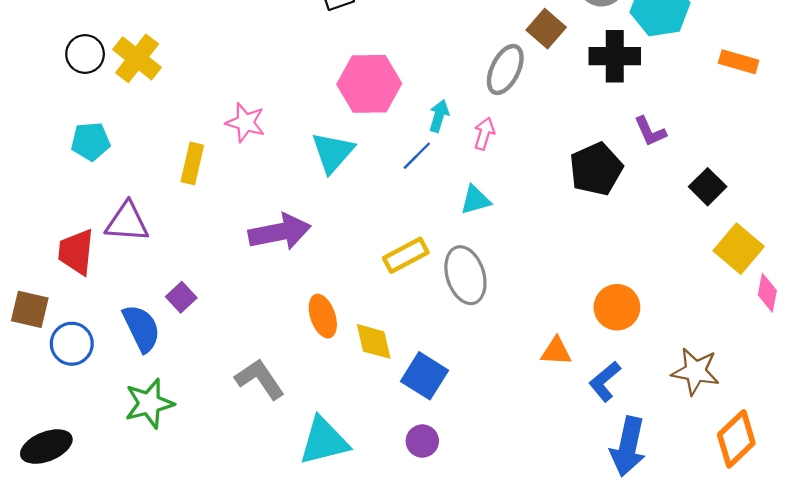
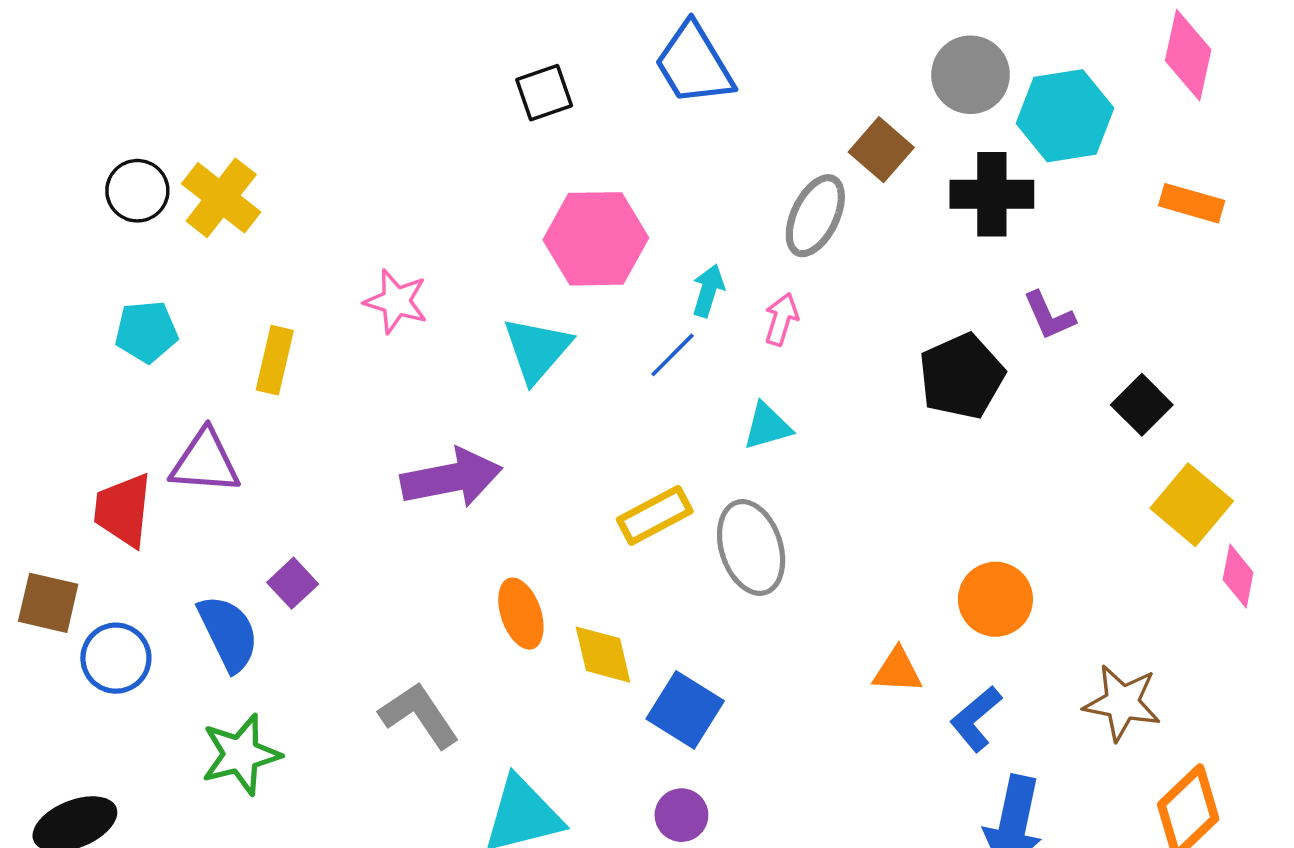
yellow rectangle: (192, 163) -> (275, 360), moved

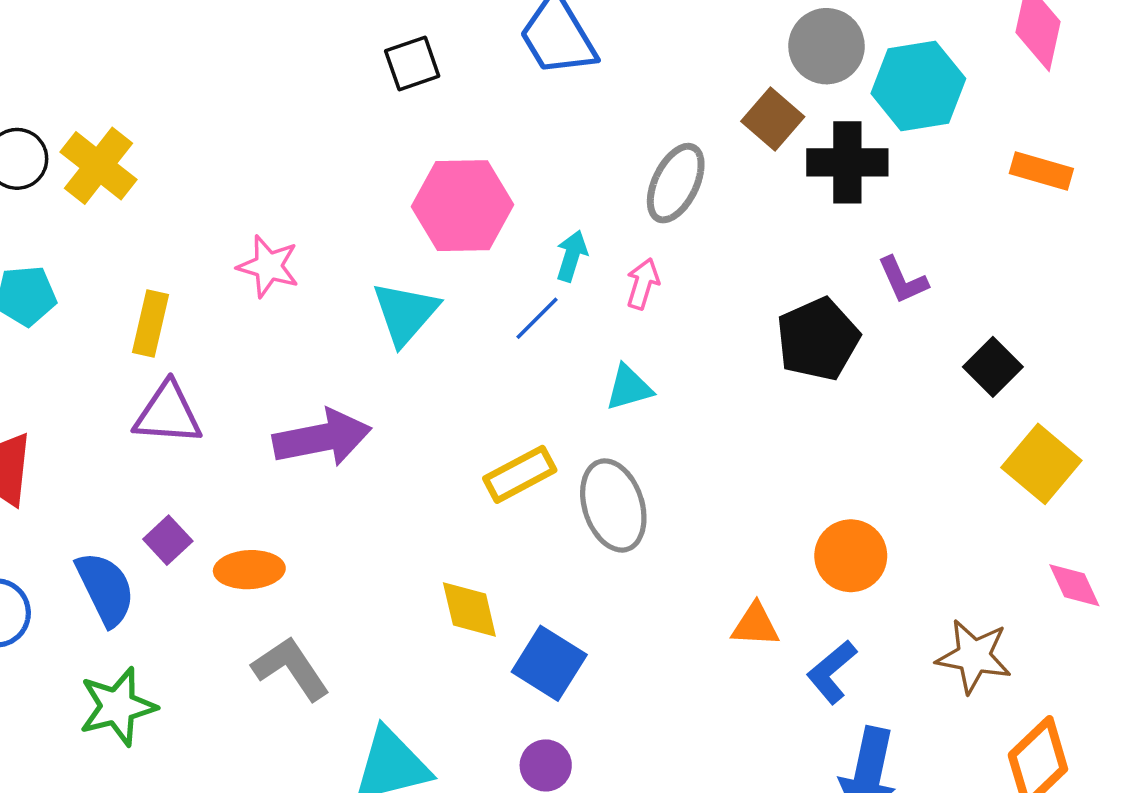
brown square: (881, 150) -> (773, 119), moved
purple triangle: (205, 462) -> (168, 414), moved
pink diamond: (1238, 576) -> (1074, 585), moved, turned -36
orange ellipse: (521, 614) -> (249, 570), moved, turned -74

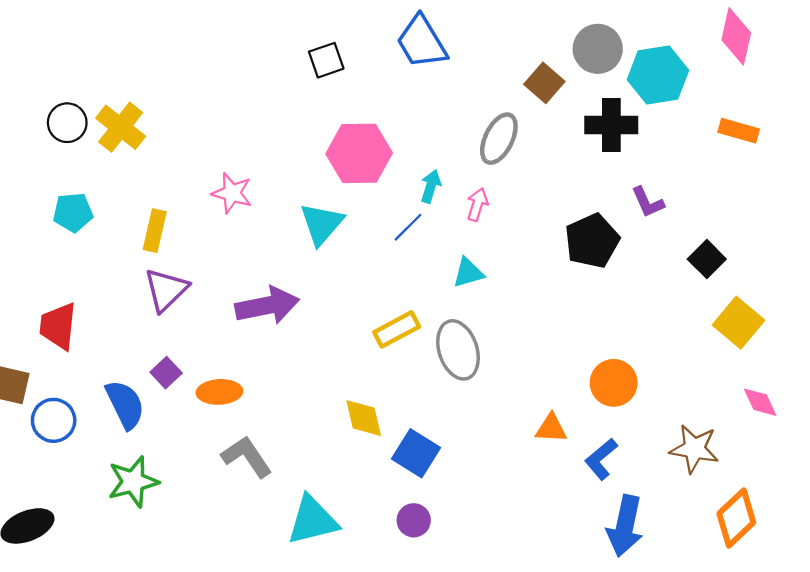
brown square: (773, 119) -> (544, 83), moved
purple triangle: (168, 414) -> (166, 290), turned -48

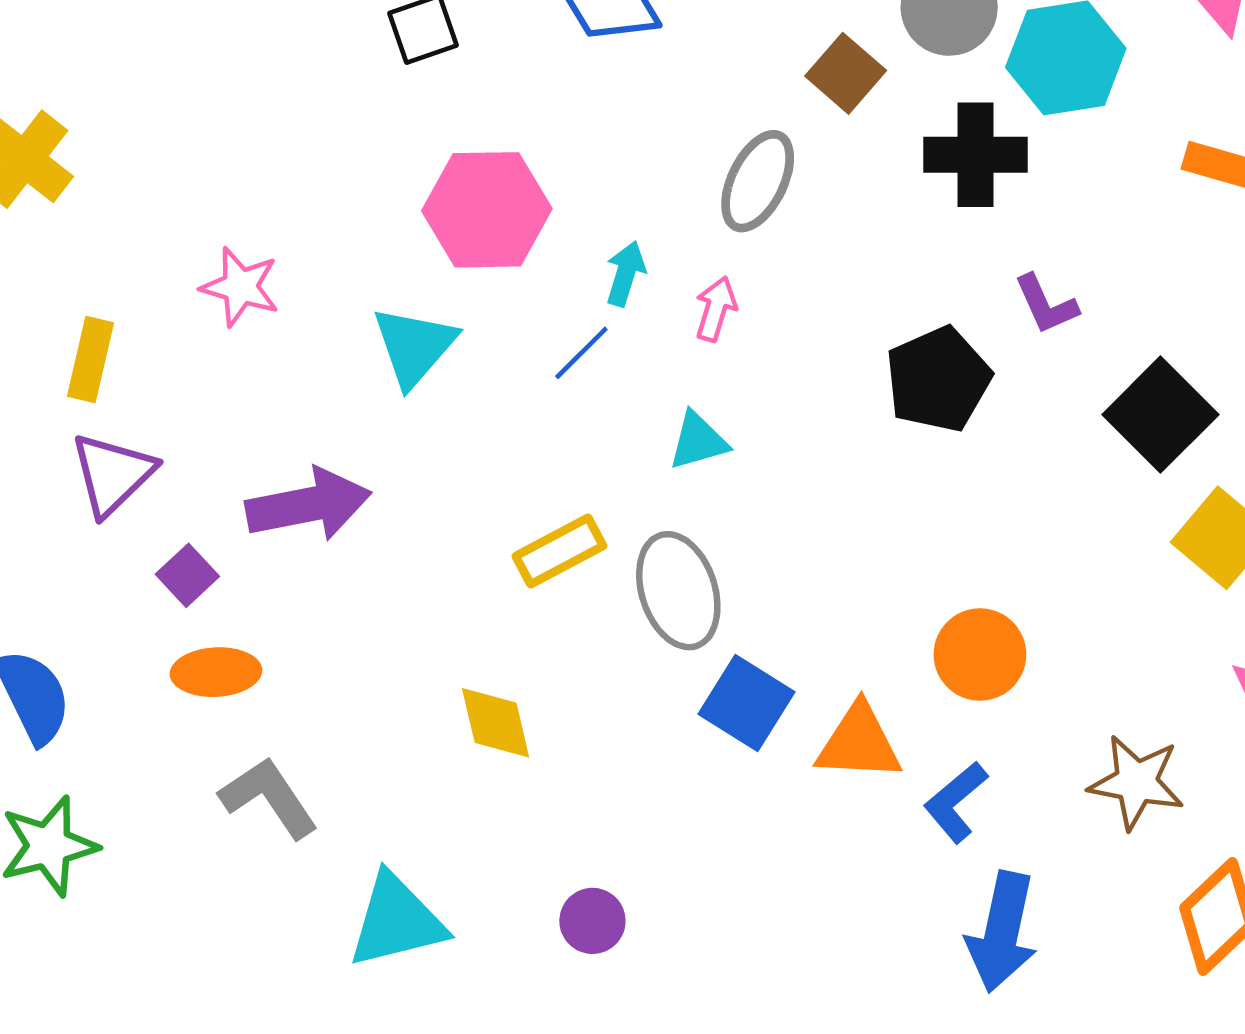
black square: (707, 259) -> (1160, 415), size x1.5
purple square: (166, 373) -> (187, 575), moved
orange triangle: (551, 428) -> (859, 743), size x1.4
blue square: (416, 453) -> (747, 703), moved

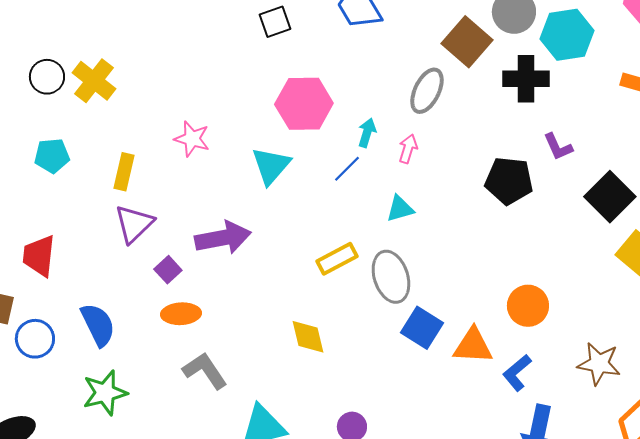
brown square: (846, 73) -> (467, 42), size x1.4
black pentagon: (938, 379) -> (509, 181), turned 30

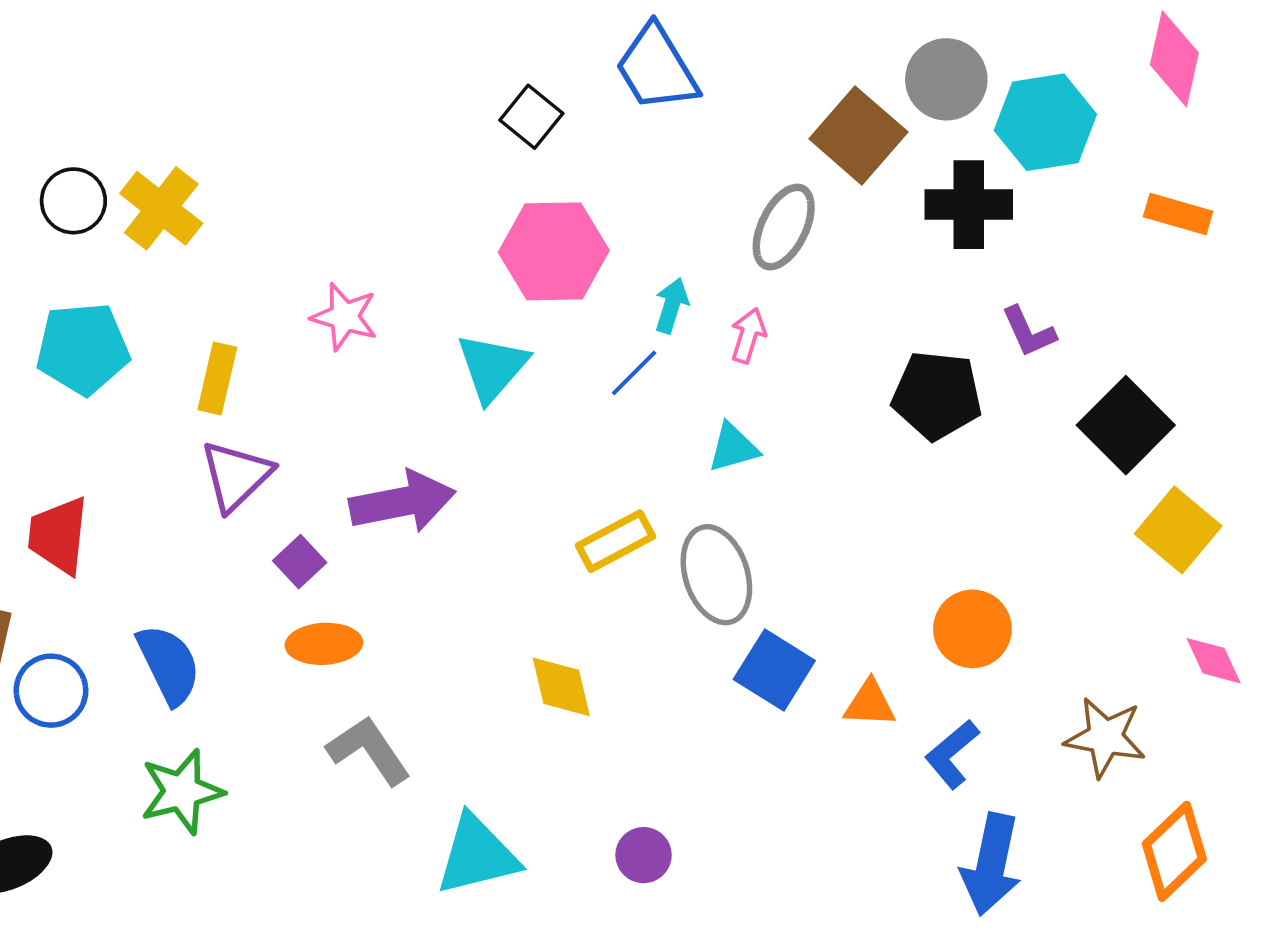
black square: (275, 22) -> (531, 117), moved, turned -32
cyan pentagon: (52, 156) -> (83, 349), size x1.4
orange triangle: (473, 346) -> (870, 704), size x0.7

